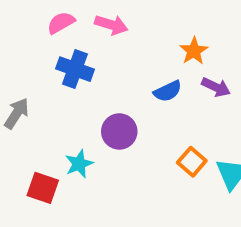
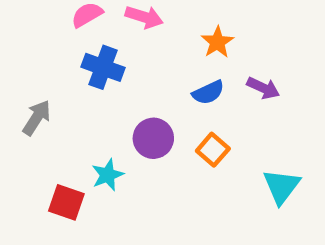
orange star: (194, 51) -> (217, 42), moved
orange square: (192, 162) -> (213, 150), moved

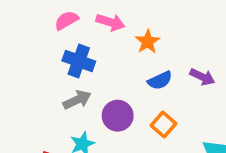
orange star: (217, 42) -> (148, 42), moved
gray arrow: (37, 118) -> (77, 100), moved, turned 32

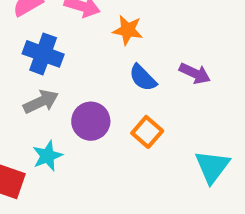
orange star: (148, 42) -> (128, 30), turned -30
blue semicircle: (160, 80) -> (143, 78), turned 70

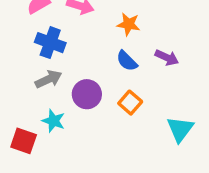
orange star: (128, 30) -> (129, 24), moved
cyan star: (47, 156) -> (54, 121), turned -30

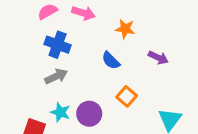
blue semicircle: (127, 61) -> (111, 60), moved
purple circle: (87, 94) -> (89, 114), moved

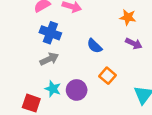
orange star: (125, 29) -> (128, 17), moved

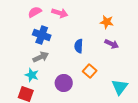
blue semicircle: (94, 46) -> (79, 46), turned 48
cyan star: (53, 89) -> (32, 75), moved

